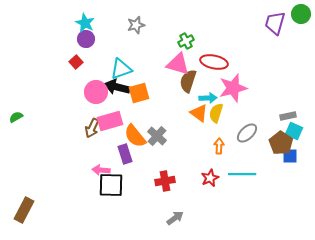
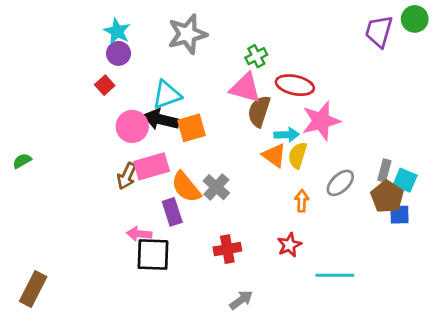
gray star: (136, 25) -> (187, 34), size x1.6
gray rectangle: (288, 116) -> (384, 171), moved, turned -63
cyan line: (242, 174) -> (335, 275), moved

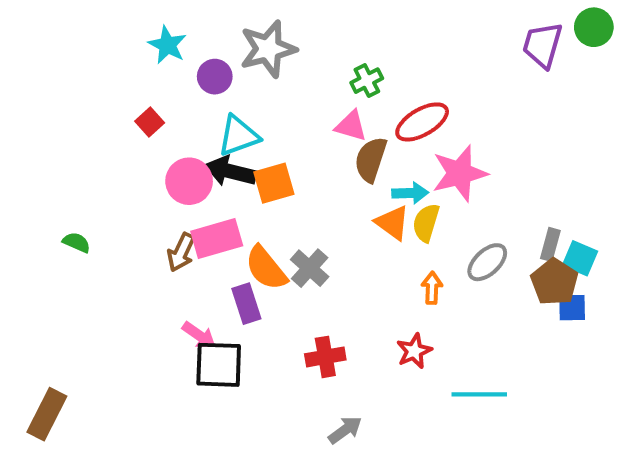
purple circle: (118, 53) -> (215, 77), moved
red ellipse: (295, 85) -> (422, 122), turned -42
pink triangle: (245, 88) -> (351, 126), size x0.7
green semicircle: (22, 161) -> (77, 242), moved, turned 54
pink arrow: (139, 234) -> (199, 335), turned -150

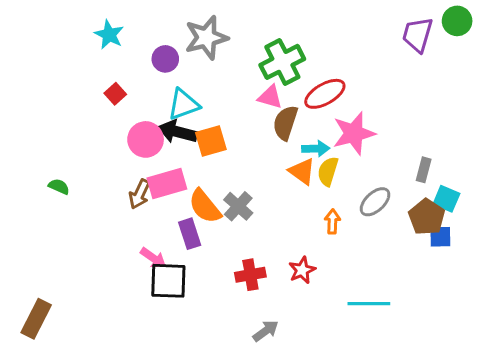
cyan star: (167, 45) -> (109, 35), moved
green cross: (367, 81) -> (282, 62), size x1.8
gray rectangle: (550, 244) -> (424, 170), moved
red star: (414, 351) -> (302, 270), moved

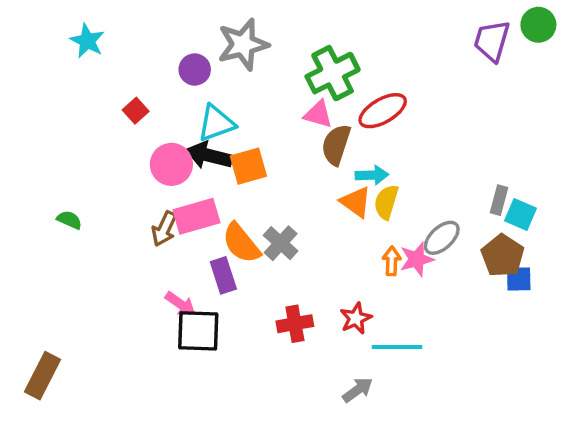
cyan star: (109, 35) -> (87, 41), moved
pink star: (354, 133) -> (417, 259), moved, size x0.7
cyan square: (446, 199) -> (520, 214), moved
cyan line: (369, 304) -> (397, 347), moved
gray arrow: (266, 331) -> (358, 390), moved

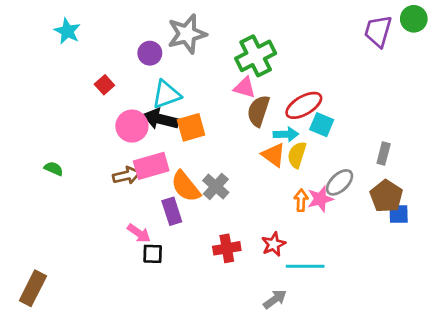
red ellipse: (383, 111) -> (304, 105), moved
cyan square: (520, 214) -> (322, 125), moved
brown arrow: (164, 229) -> (126, 175), turned -128
black square: (198, 331) -> (153, 254), size x0.6

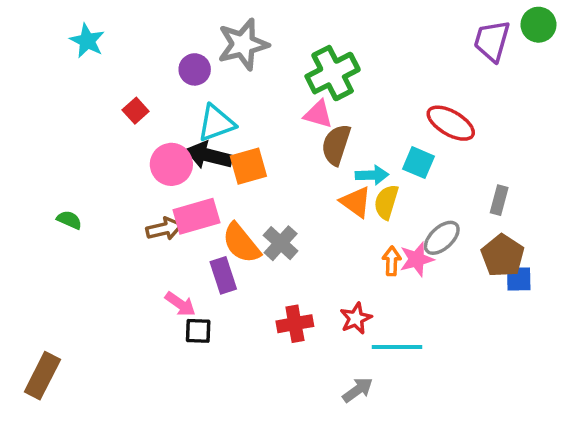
red ellipse: (304, 105) -> (451, 123), moved, turned 60

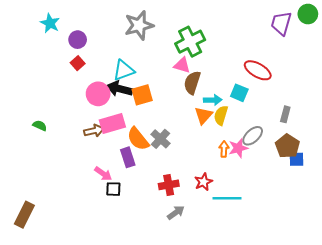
purple circle: (195, 69) -> (78, 40), moved
orange triangle: (356, 202) -> (203, 115), turned 36
gray arrow: (358, 390) -> (176, 213), moved

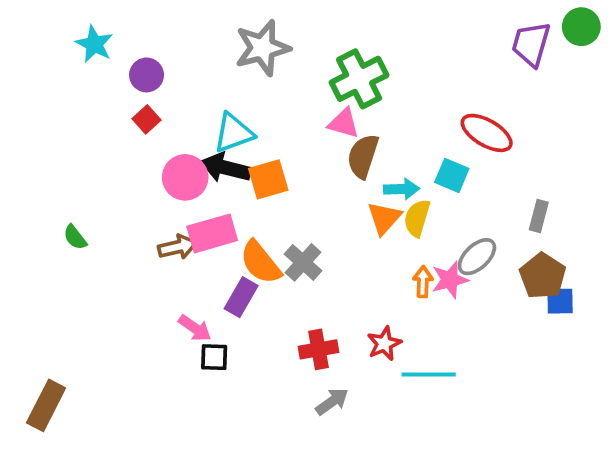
green semicircle: (40, 126) -> (75, 237), turned -152
purple rectangle: (128, 157) -> (241, 297), turned 48

